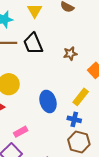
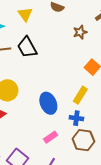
brown star: (70, 54) -> (80, 32), moved
pink rectangle: (21, 132) -> (50, 137), moved

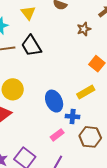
yellow rectangle: (80, 95) -> (86, 92), turned 30
blue cross: (76, 118) -> (73, 116), moved

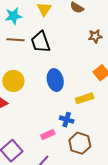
blue ellipse: (54, 101) -> (55, 80), moved

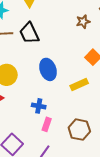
blue cross: (67, 120) -> (39, 106), moved
pink rectangle: (48, 135) -> (47, 124), turned -40

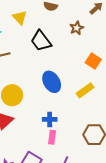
black trapezoid: (29, 33) -> (41, 41), moved
pink rectangle: (47, 124) -> (52, 137), moved

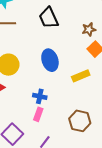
brown star: (77, 28) -> (89, 29), moved

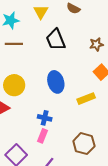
brown star: (89, 29) -> (96, 44), moved

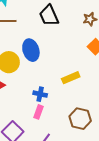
blue ellipse: (56, 82) -> (31, 50), moved
yellow rectangle: (86, 99) -> (71, 78), moved

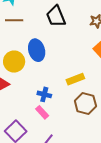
pink rectangle: (39, 112) -> (42, 112), turned -64
brown hexagon: (80, 119) -> (85, 104), moved

